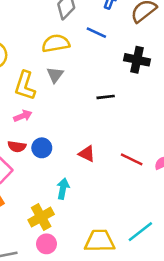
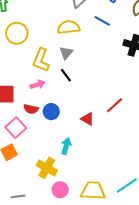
black line: (106, 97) -> (66, 75), moved, turned 56
red line: (132, 159) -> (115, 105), moved, turned -72
yellow cross: (41, 217) -> (47, 168), turned -36
pink circle: (46, 244) -> (60, 190), moved

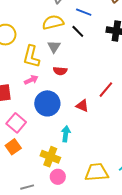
black line: (66, 75) -> (78, 31), moved
red semicircle: (31, 109) -> (60, 71), moved
blue circle: (51, 112) -> (47, 103), size x1.6
pink circle: (60, 190) -> (58, 177), moved

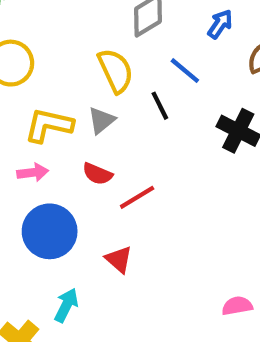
yellow semicircle: (53, 22) -> (116, 71), turned 60
yellow L-shape: (31, 56) -> (49, 125), turned 70
red line: (106, 90) -> (137, 197), moved

